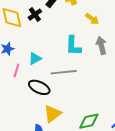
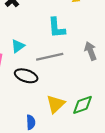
gray arrow: (101, 45) -> (91, 51), moved
yellow triangle: (52, 114) -> (56, 104), moved

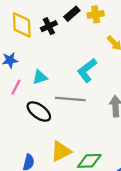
cyan L-shape: (57, 28) -> (87, 70), turned 40

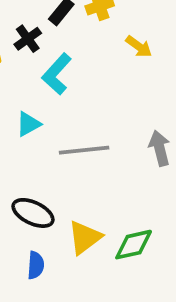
cyan L-shape: (87, 70) -> (57, 74), moved
black ellipse: (39, 112) -> (33, 213), moved

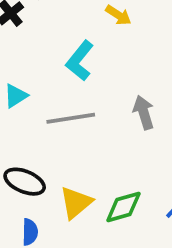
cyan L-shape: (57, 74) -> (80, 61), moved

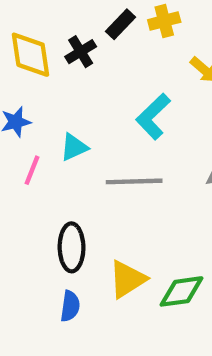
black ellipse: (25, 182) -> (72, 247), turned 60

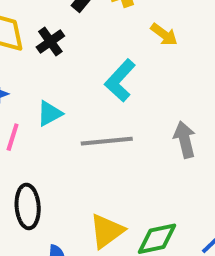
black cross: (81, 52) -> (50, 42), moved
black ellipse: (72, 247) -> (28, 206), moved

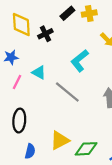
cyan triangle: (50, 114) -> (39, 72), turned 48
gray line: (107, 141) -> (67, 92), turned 36

